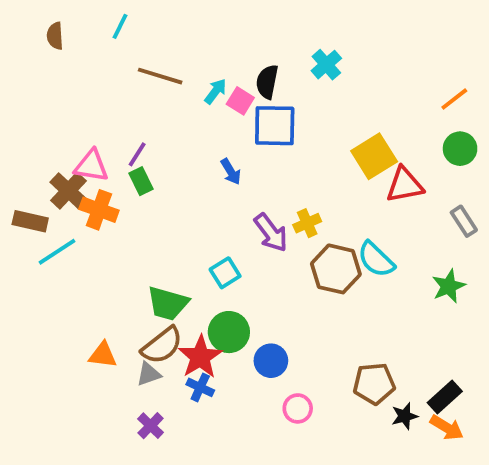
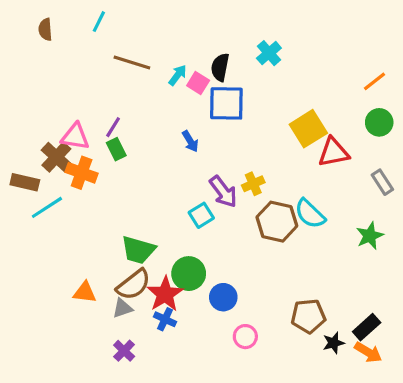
cyan square: (225, 273) -> (201, 215), moved

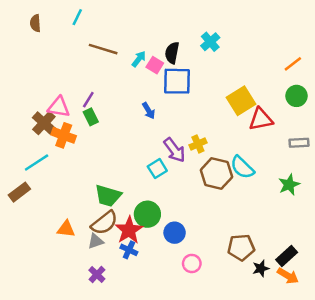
brown rectangle: (25, 182) -> (19, 192), moved, turned -50
gray rectangle: (382, 182) -> (299, 143), turned -60

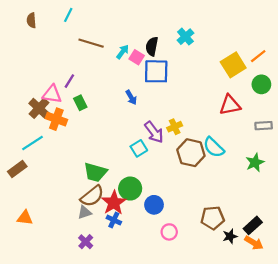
purple line: (88, 100) -> (69, 81), moved
yellow square: (241, 101) -> (233, 65), moved
orange triangle: (66, 229) -> (25, 218), moved

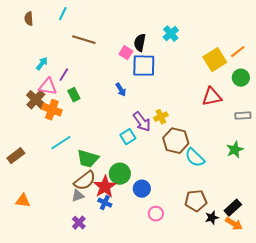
cyan arrow: (123, 52) -> (42, 64), moved
cyan line: (32, 143) -> (61, 143), moved
cyan semicircle: (214, 147) -> (195, 158), moved

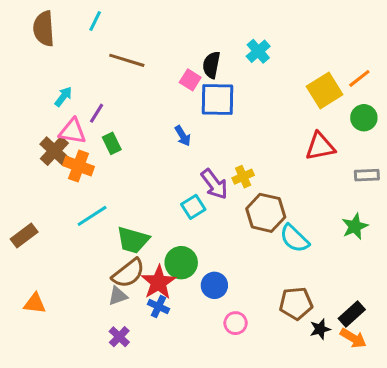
brown semicircle: (29, 19) -> (44, 29), size x1.6

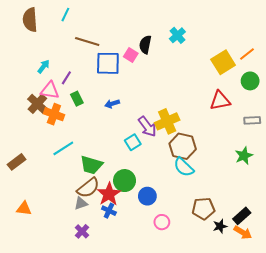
blue square: (217, 100) -> (108, 63), moved
blue arrow: (183, 136) -> (112, 104), moved, turned 104
yellow cross: (243, 177) -> (167, 121), size x1.6
cyan semicircle: (294, 239) -> (184, 167), moved

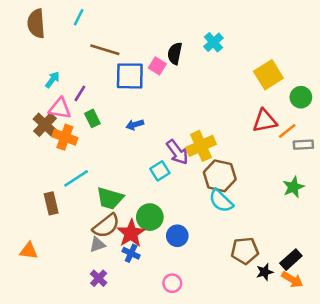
orange line: (247, 54) -> (287, 131), moved
brown rectangle: (17, 162) -> (51, 203), moved, turned -66
pink circle: (162, 222) -> (172, 283), moved

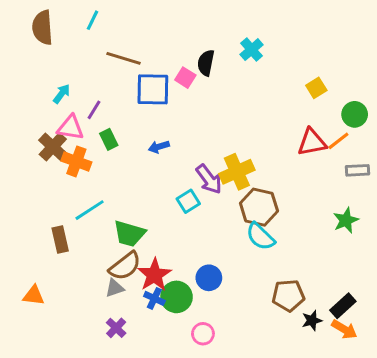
yellow square: (268, 75) -> (316, 88), size x0.6
orange line: (287, 131) -> (338, 141), moved
green circle: (150, 217) -> (176, 297), moved

